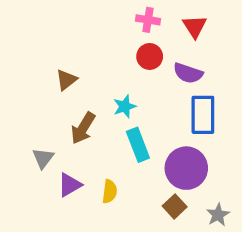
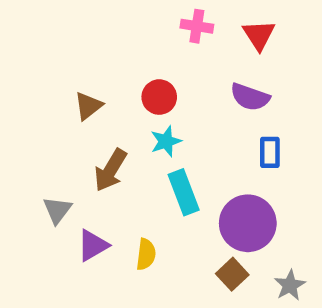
red circle: (150, 56) -> (159, 97), moved
blue rectangle: (203, 115) -> (270, 152), size x0.6

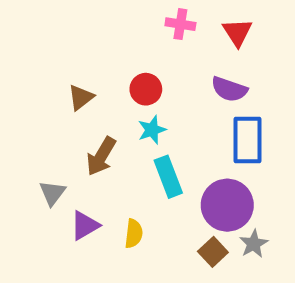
blue rectangle: (270, 152) -> (248, 140), size x1.6
gray star: (290, 285) -> (254, 244), moved

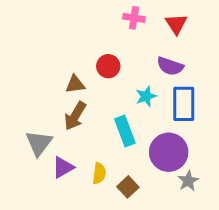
brown triangle: (81, 97) -> (75, 84), moved, turned 30
cyan star: (152, 130) -> (146, 96), moved
gray triangle: (52, 193) -> (39, 143), size x1.4
brown square: (213, 252) -> (128, 187), moved

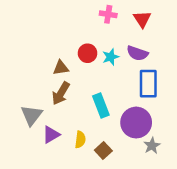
cyan star: (146, 96) -> (111, 57), moved

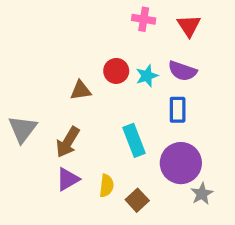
blue rectangle: (148, 84) -> (178, 110), moved, size x0.7
brown arrow: (61, 93) -> (68, 142), moved
gray triangle: (32, 115) -> (22, 129), moved

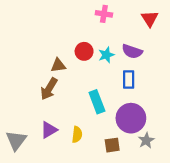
red triangle: (189, 26) -> (150, 19), moved
gray triangle: (22, 129) -> (16, 140), moved
brown arrow: (68, 142) -> (49, 89), moved
brown square: (137, 200) -> (112, 145), moved, turned 35

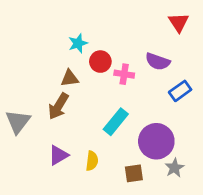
pink cross: (104, 14) -> (124, 74), moved
cyan star: (106, 55) -> (78, 43), moved
blue rectangle: (129, 79) -> (180, 91), moved, turned 54
cyan rectangle: (97, 102) -> (116, 122), turned 60
gray triangle: (16, 140) -> (18, 122), moved

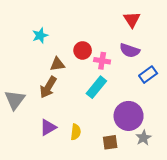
red triangle: (179, 22) -> (132, 19), moved
cyan star: (78, 43) -> (40, 36), moved
cyan rectangle: (116, 122) -> (96, 87), moved

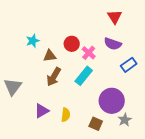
cyan star: (40, 36) -> (33, 41), moved
pink cross: (102, 61) -> (89, 53), turned 32
brown arrow: (48, 87) -> (54, 77), moved
brown square: (110, 142) -> (96, 124), turned 32

